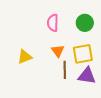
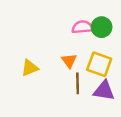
pink semicircle: (53, 23) -> (82, 27), moved, turned 84
yellow square: (83, 54) -> (99, 64), turned 30

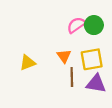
pink semicircle: (82, 27) -> (76, 25), turned -30
yellow square: (99, 64) -> (92, 59), turned -30

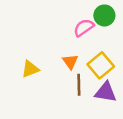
green circle: (94, 25) -> (104, 15), moved
yellow square: (92, 59) -> (101, 65), turned -30

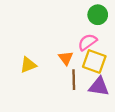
pink semicircle: (84, 28) -> (87, 42), moved
yellow square: (101, 65) -> (94, 61), turned -30

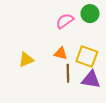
pink semicircle: (87, 42) -> (65, 21), moved
orange triangle: (66, 58) -> (61, 53), turned -40

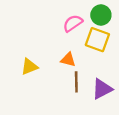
yellow square: (87, 57) -> (97, 40), moved
purple triangle: (91, 80) -> (102, 89), turned -36

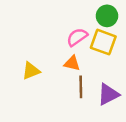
pink semicircle: (73, 23) -> (77, 37), moved

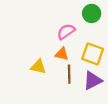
yellow square: (103, 42) -> (93, 54), moved
yellow triangle: (31, 71) -> (38, 67), moved, turned 35

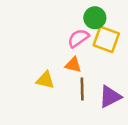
green circle: (92, 13) -> (95, 18), moved
yellow square: (93, 54) -> (106, 39), moved

